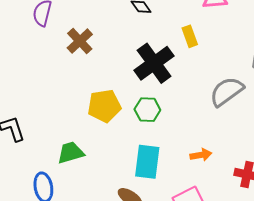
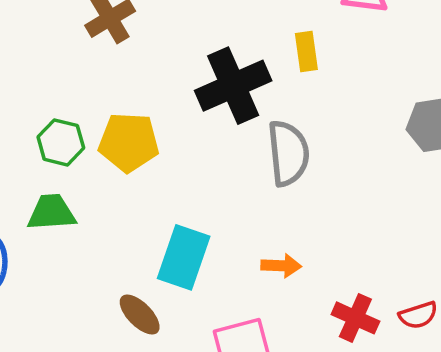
gray semicircle: (227, 91) -> (288, 153), moved, turned 108
green hexagon: (147, 110) -> (61, 142), moved

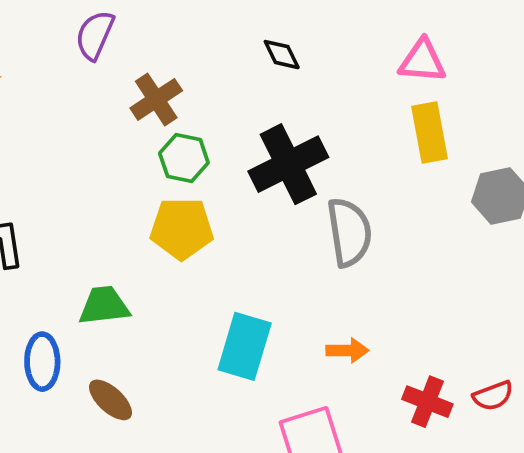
yellow rectangle: (306, 52) -> (429, 133), moved, size x1.4
green hexagon: (61, 142) -> (184, 158), moved
brown ellipse: (140, 315) -> (111, 400), moved

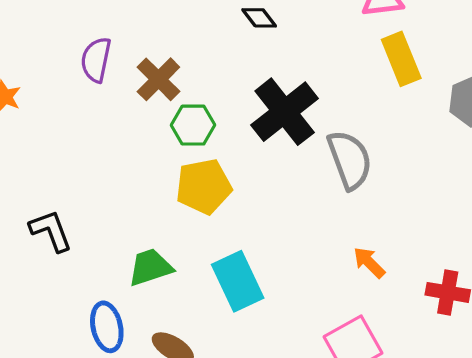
purple semicircle: (95, 35) -> (96, 60), moved
cyan rectangle: (245, 346) -> (238, 281), moved, turned -30
orange arrow: (347, 350) -> (369, 263), turned -123

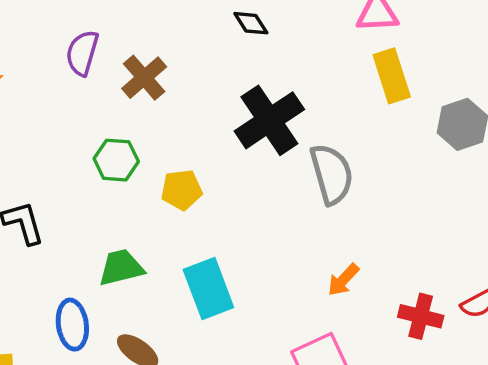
green hexagon: (193, 125) -> (116, 160), moved
yellow pentagon: (204, 186) -> (181, 190), size x0.7
orange arrow: (369, 263) -> (343, 280), turned -96

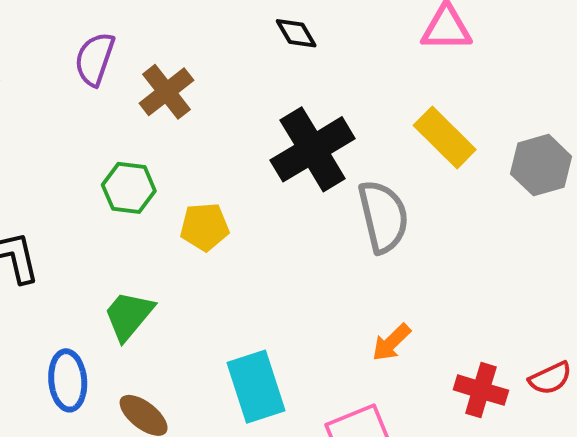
yellow rectangle: (392, 76) -> (445, 138), moved, turned -30
green trapezoid: (121, 268) -> (129, 316), turned -39
cyan rectangle: (208, 289) -> (256, 387), moved

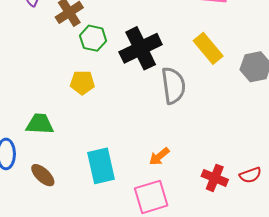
green hexagon: (129, 188) -> (93, 38), moved
green trapezoid: (129, 316) -> (40, 124), turned 48
orange arrow: (391, 343) -> (159, 156), moved

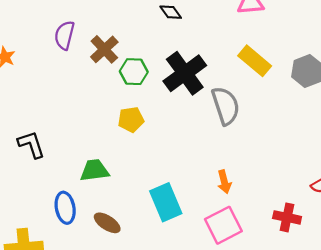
orange arrow: (159, 156) -> (224, 182), turned -55
red cross: (215, 178) -> (287, 217), moved

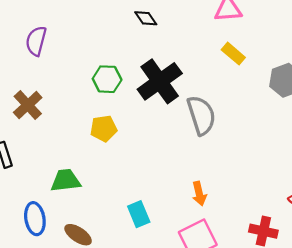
brown cross: (104, 49) -> (28, 105), moved
yellow rectangle: (255, 61) -> (233, 54), moved, size x0.7
cyan rectangle: (166, 202) -> (139, 214), size x0.7

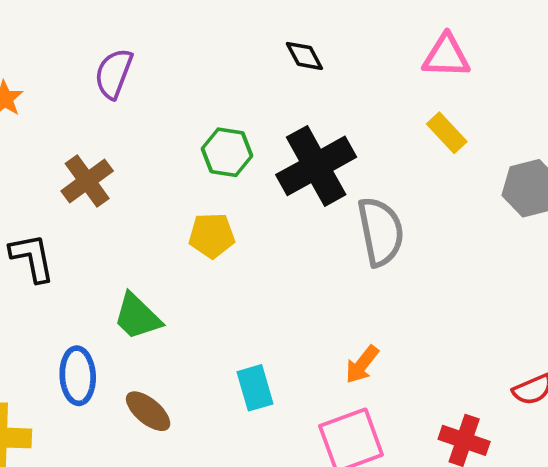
green trapezoid: (66, 180) -> (137, 317), turned -136
orange arrow: (199, 194) -> (362, 364), turned 45

